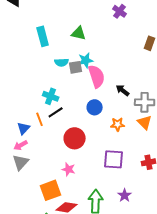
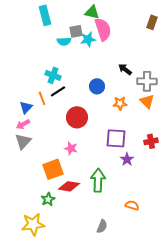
green triangle: (79, 33) -> (92, 12), moved
gray square: (76, 67) -> (76, 31), moved
pink semicircle: (97, 76) -> (103, 29), moved
purple star: (125, 195) -> (127, 159), moved

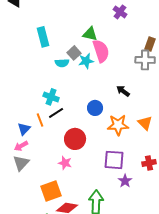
gray square: (76, 31) -> (74, 53), turned -32
gray cross: (147, 81) -> (145, 60), moved
orange star: (120, 103) -> (118, 125), size x1.5
pink star: (71, 148) -> (65, 163), moved

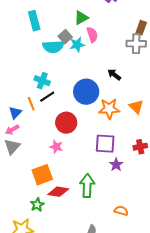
green triangle: (90, 34) -> (81, 18), turned -42
pink semicircle: (101, 51) -> (92, 35), size x0.7
cyan semicircle: (62, 63) -> (53, 47), size x1.5
blue circle: (95, 108) -> (86, 92), size x1.6

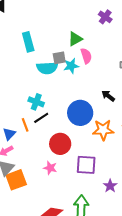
gray square: (65, 37) -> (59, 58), turned 32
purple square: (105, 144) -> (86, 165), moved
orange square: (42, 175) -> (16, 180), moved

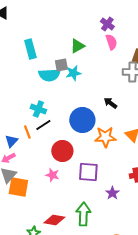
pink semicircle: (86, 56) -> (111, 42), moved
orange square: (16, 180) -> (18, 187), turned 30

